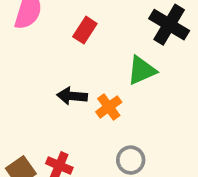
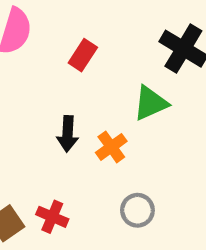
black arrow: (72, 96) -> (68, 134), turned -92

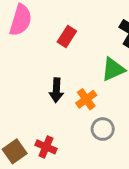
gray circle: (137, 210) -> (103, 129), moved

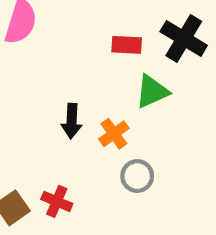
red rectangle: (67, 37) -> (127, 45), moved, turned 60

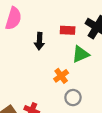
black arrow: (72, 121) -> (39, 41), moved

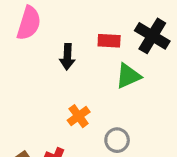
orange cross: (61, 76) -> (79, 116), moved

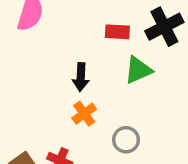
black cross: (152, 36) -> (164, 27), turned 32
black arrow: (67, 57) -> (81, 77), moved

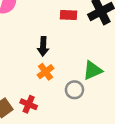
green triangle: (138, 70) -> (93, 70), moved

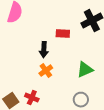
red rectangle: (68, 15) -> (63, 34), moved
gray circle: (74, 90) -> (81, 100), moved

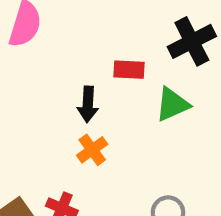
green triangle: (85, 70) -> (172, 104), moved

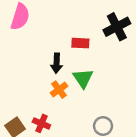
green triangle: (172, 104) -> (83, 78), moved, turned -40

